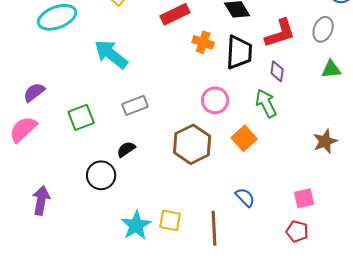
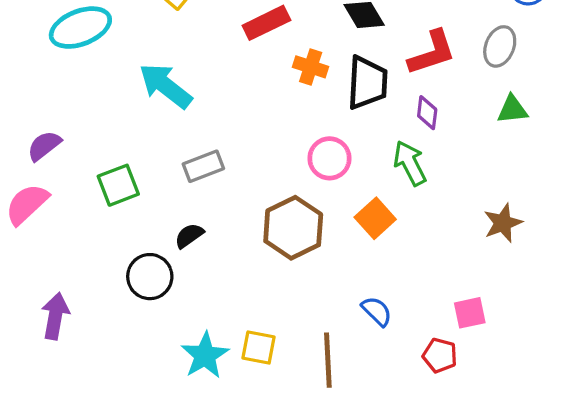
red pentagon: (297, 231) -> (440, 355), moved

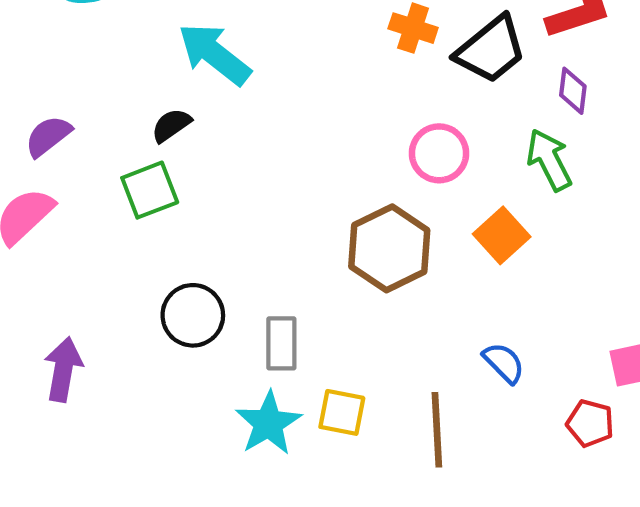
black trapezoid: (367, 83) -> (491, 50), turned 48
gray rectangle: (203, 166) -> (281, 343), moved, turned -69
black semicircle: (189, 236) -> (171, 125), moved

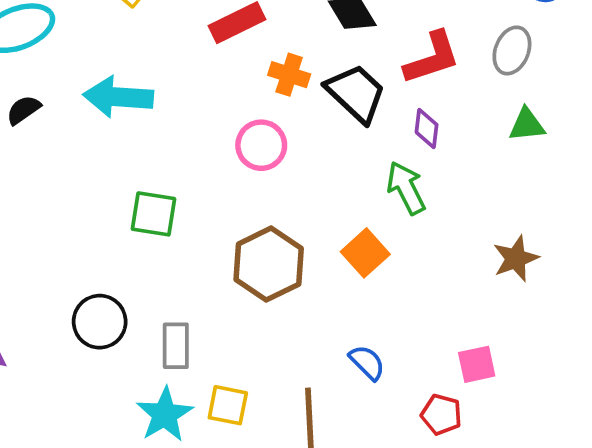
black trapezoid: (491, 50) -> (356, 93), turned -98
cyan arrow: (214, 54) -> (118, 97), turned -34
black semicircle: (171, 125) -> (23, 110), moved
pink circle: (439, 153) -> (261, 145), moved
green square: (150, 190) -> (153, 214), moved, turned 30

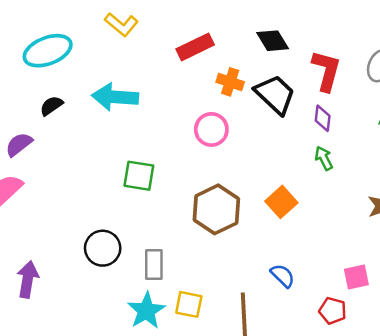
red L-shape: (432, 58) -> (326, 71), turned -57
green arrow: (406, 188) -> (324, 158), moved, size x0.7

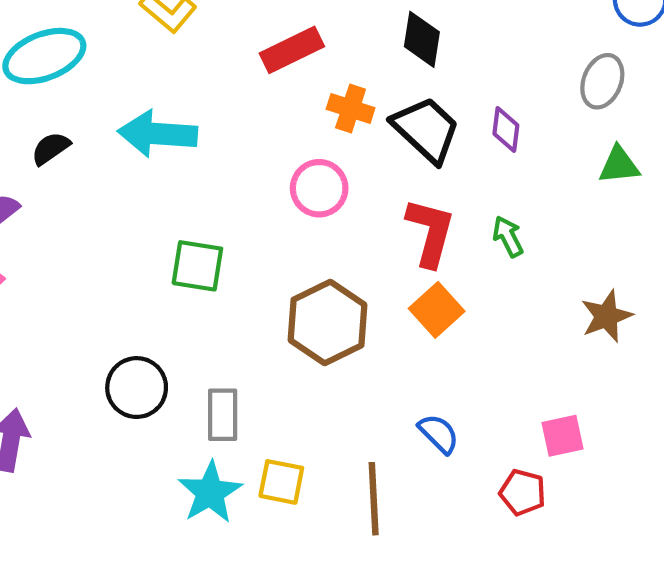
black diamond: (273, 41) -> (422, 39), turned 40
red L-shape: (326, 71) -> (430, 232), moved
purple diamond: (323, 118) -> (506, 129), moved

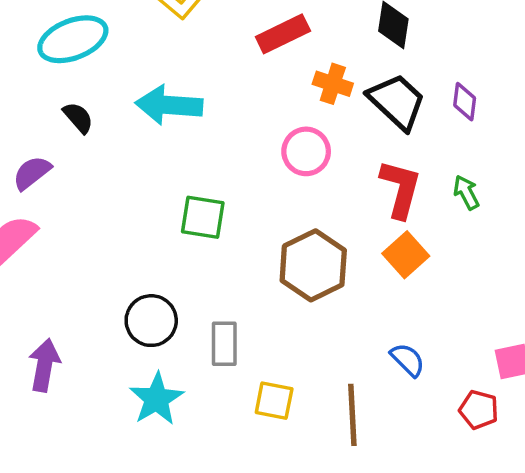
black semicircle: (51, 148) -> (78, 118), turned 84
cyan star: (210, 492) -> (157, 399), moved

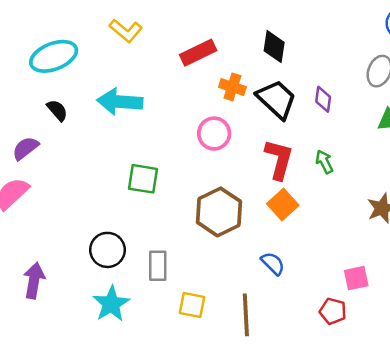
blue semicircle: (408, 360) -> (273, 263), moved

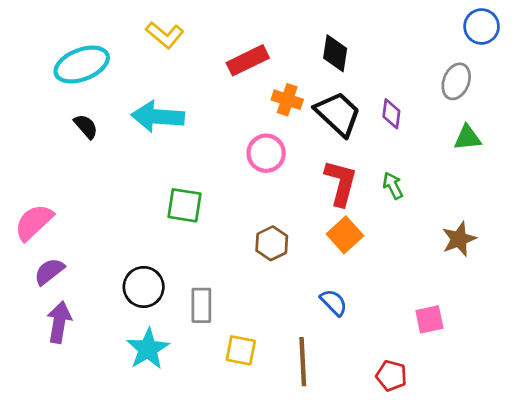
purple semicircle: (25, 148) -> (49, 271), moved
brown hexagon: (219, 212) -> (272, 243), size x0.6
red pentagon: (333, 311) -> (391, 376), moved

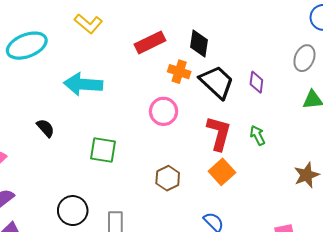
black diamond: (335, 53) -> (199, 43), moved
black semicircle: (86, 126) -> (46, 128), moved

